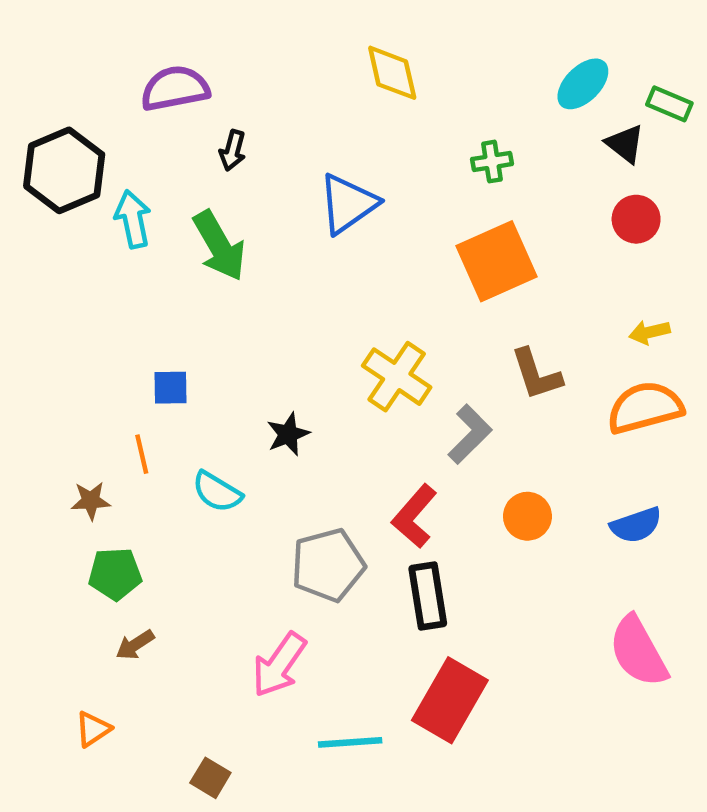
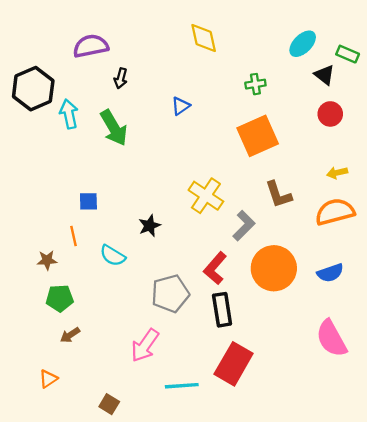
blue triangle: (348, 204) -> (181, 106), size x0.6
orange circle: (527, 516) -> (274, 268), size x1.8

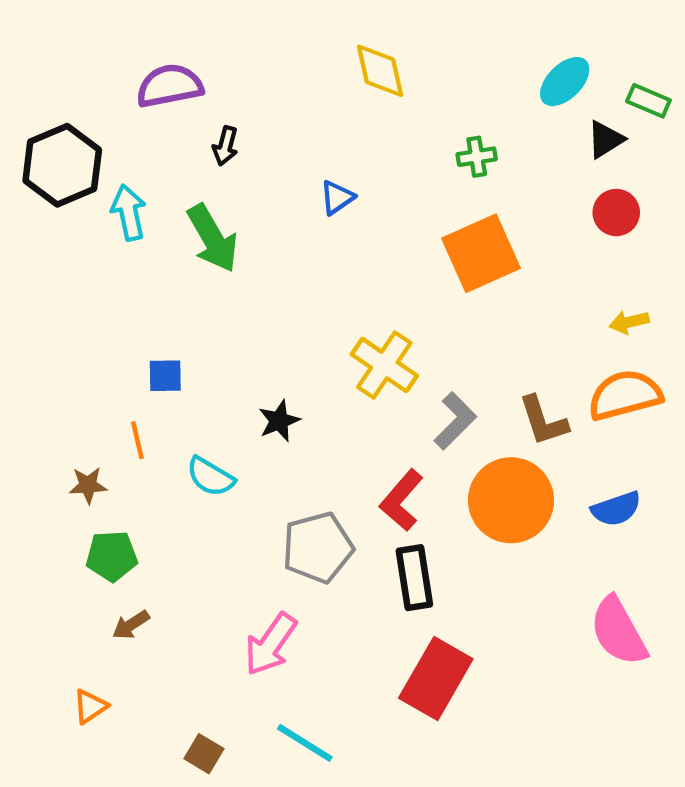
black triangle: (324, 75) -> (606, 139), turned 50
brown L-shape: (278, 195) -> (543, 421), moved
cyan line: (182, 386) -> (305, 743), moved, turned 36

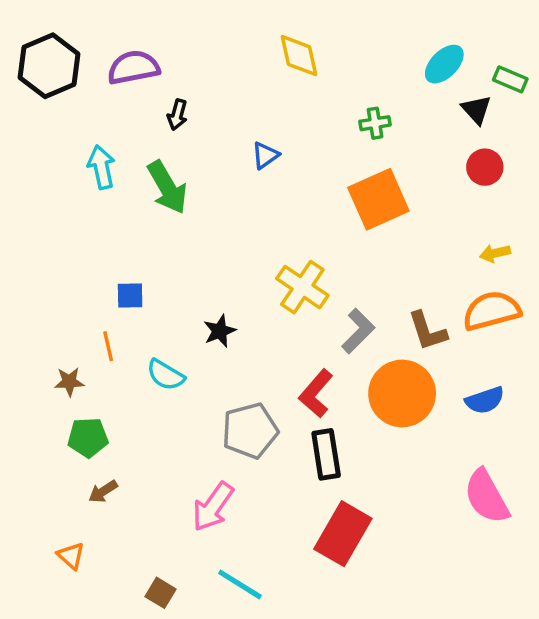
black triangle: (606, 139) -> (476, 110), turned -40
black hexagon: (62, 165) -> (49, 66), moved
orange triangle: (90, 706) -> (71, 556), turned -44

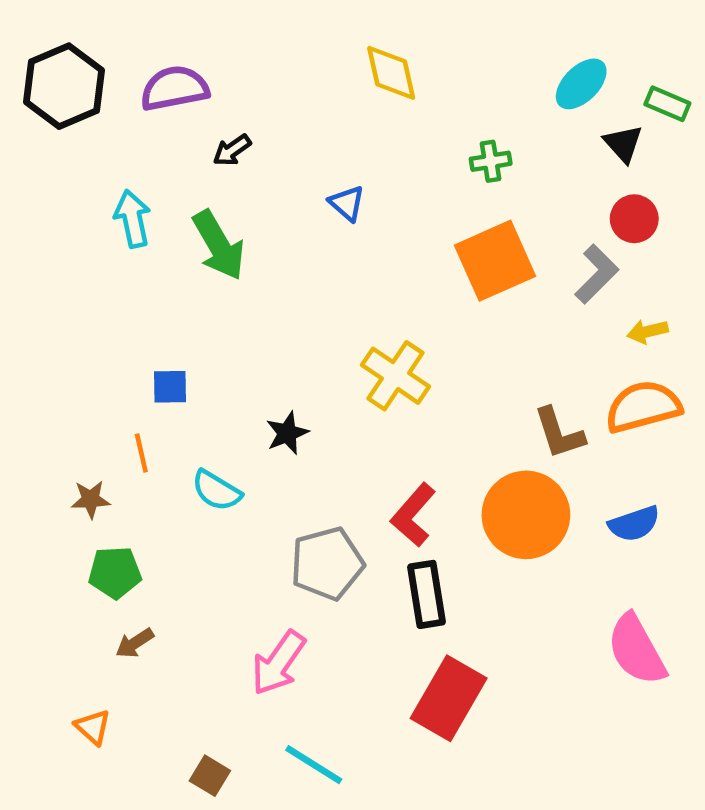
black arrow: (177, 115) -> (232, 150), turned 40
blue triangle: (265, 155) -> (347, 203), turned -44
gray L-shape: (358, 331) -> (597, 274), moved

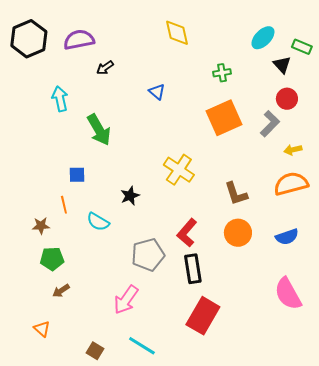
green arrow: (219, 245) -> (99, 130), moved
brown L-shape: (559, 433) -> (236, 194), moved
orange circle: (526, 515) -> (238, 233), size x0.7

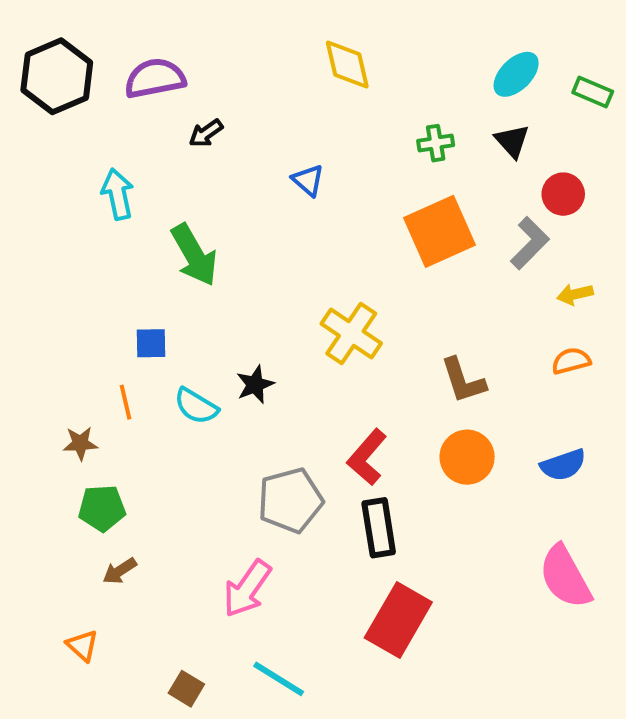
black triangle: (282, 65) -> (512, 141), moved
orange semicircle: (291, 184) -> (571, 361), size x0.6
cyan semicircle: (98, 222) -> (196, 406), moved

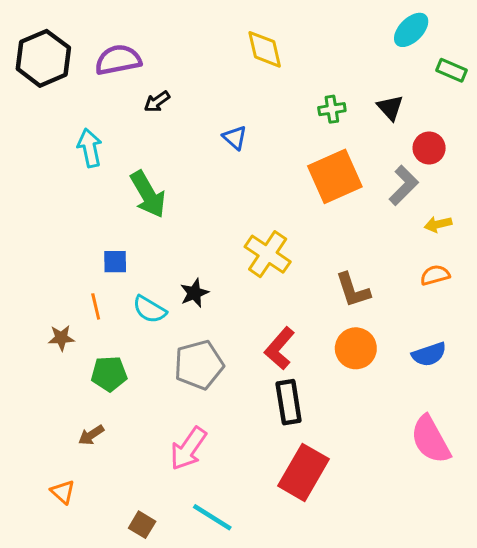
cyan ellipse: (516, 74) -> (411, 30), moved
gray pentagon: (290, 500) -> (199, 365), moved
green pentagon: (102, 508) -> (109, 374), moved

